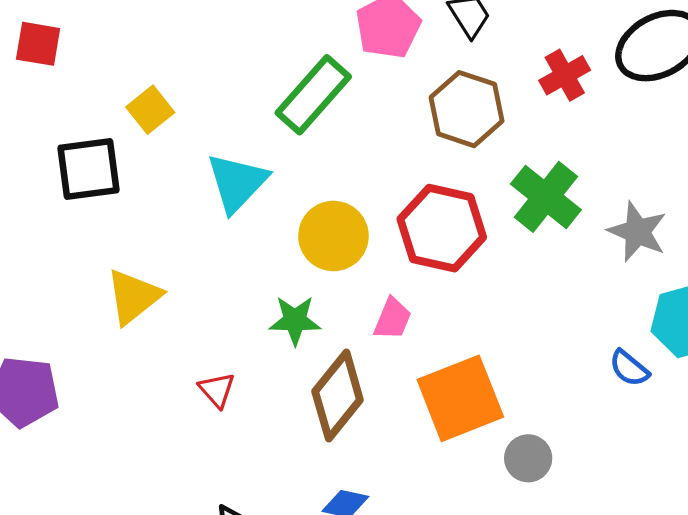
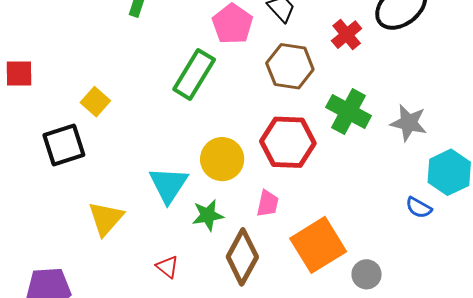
cyan triangle: (237, 183) -> (168, 185), moved

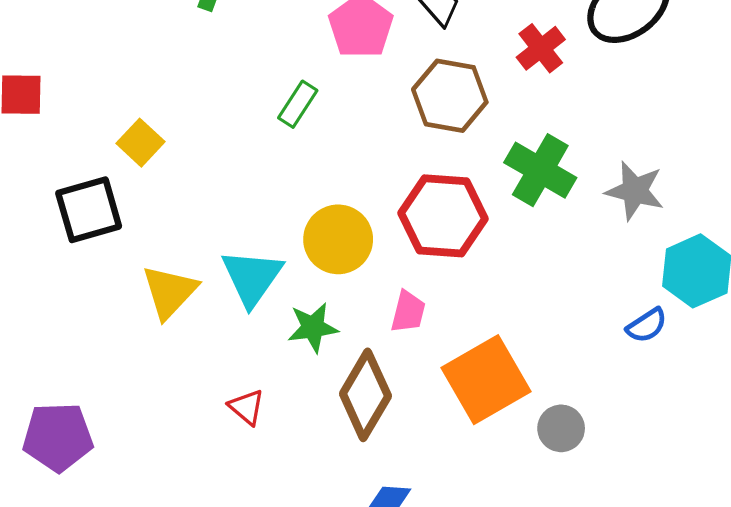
green rectangle: (194, 74) -> (298, 104), size x0.6
blue semicircle: (419, 208) -> (647, 325), turned -64
yellow triangle: (106, 219) -> (170, 292), moved

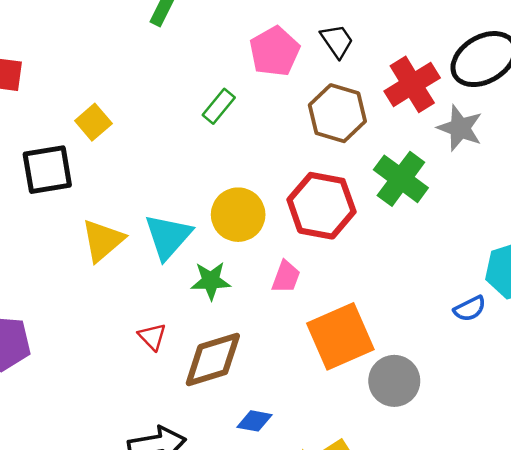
red cross: (541, 48) -> (412, 84), size x1.4
gray star: (635, 191) -> (460, 128), moved
brown diamond: (365, 395) -> (213, 359), moved, turned 36
gray circle: (561, 428) -> (394, 381), size x1.4

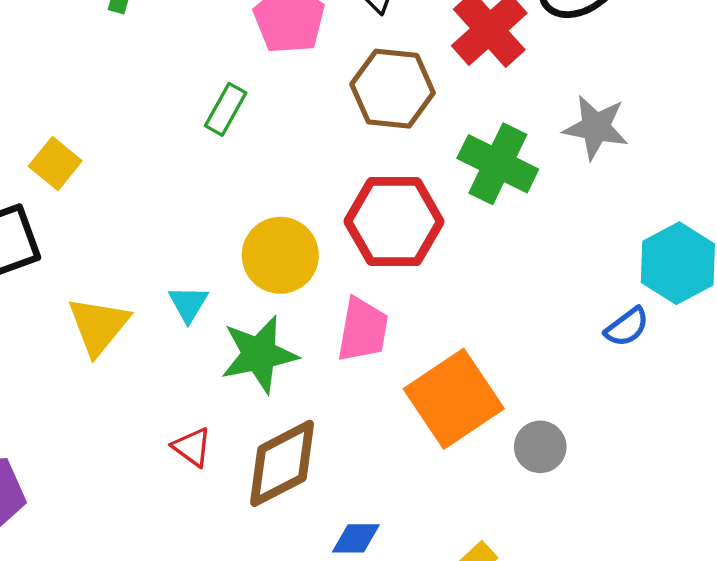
gray star: (460, 128) -> (596, 127), moved
cyan triangle: (168, 237) -> (188, 304), size x0.6
pink trapezoid: (286, 277) -> (363, 330), size x1.4
green star: (211, 281) -> (259, 354), size x1.4
gray circle: (394, 381) -> (540, 447), size x0.7

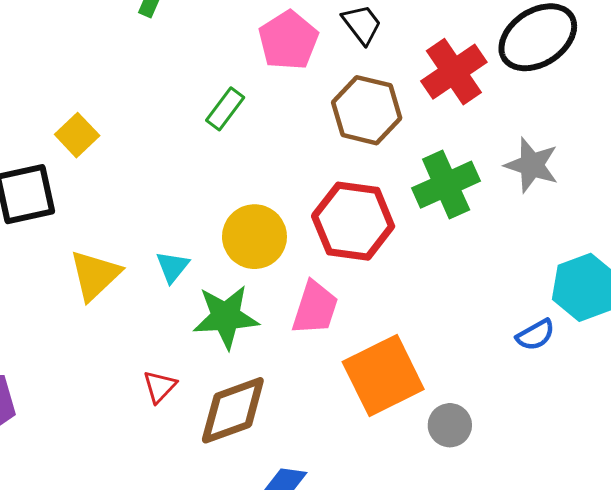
green cross: (498, 164) -> (446, 185), turned 32
red triangle: (192, 447) -> (160, 387), turned 30

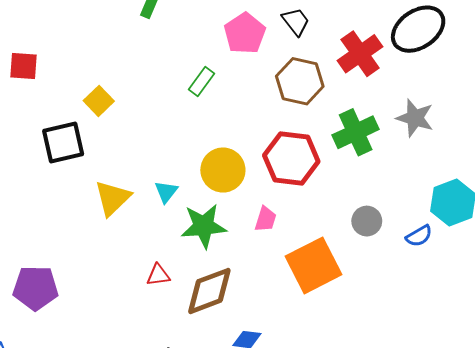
pink trapezoid: (315, 308) -> (266, 219), size x0.7
red triangle: (160, 387) -> (158, 275), turned 40
gray circle: (450, 425) -> (367, 221), moved

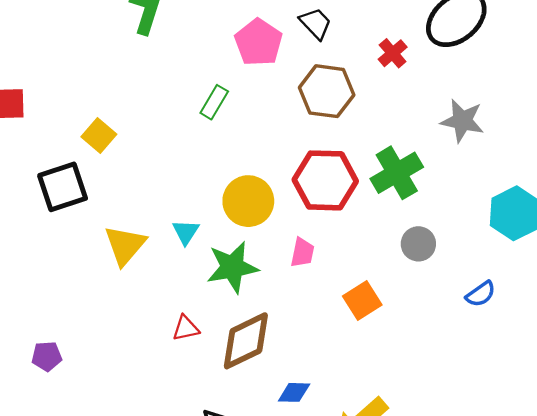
red cross: (360, 54) -> (393, 53), size x0.6
green cross: (356, 132) -> (397, 173), moved
blue semicircle: (419, 236) -> (481, 294), moved
orange square: (314, 265) -> (362, 300), size x0.6
purple pentagon: (36, 288) -> (47, 356), size x0.6

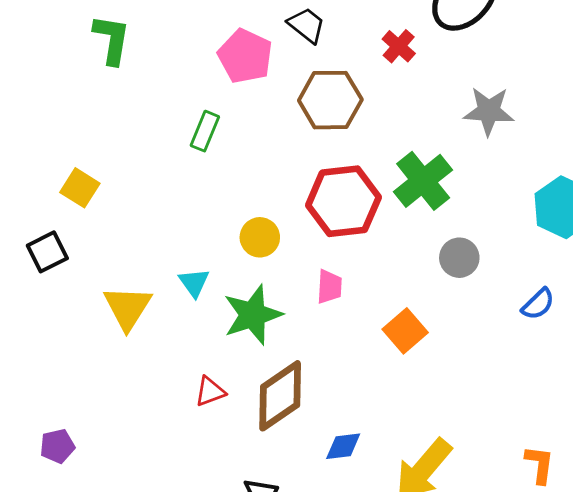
black square: (63, 187) -> (47, 252), size x0.7
yellow circle: (248, 201) -> (260, 237), size x0.7

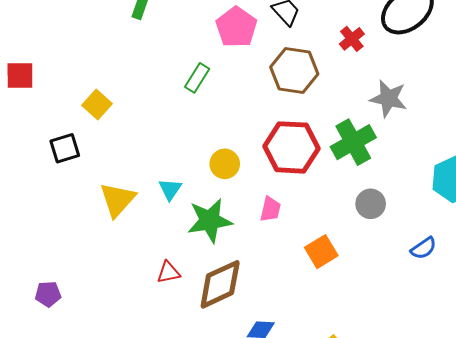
gray star: (489, 111) -> (388, 98), moved

